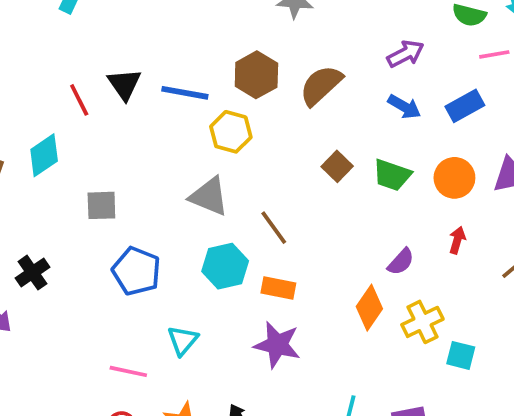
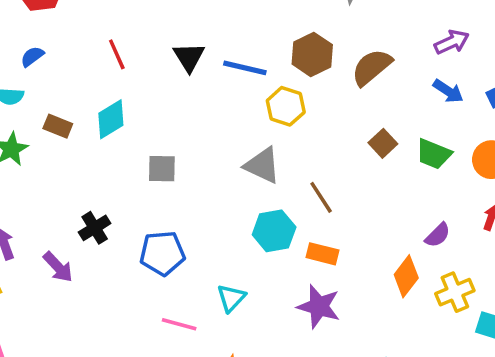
red line: (79, 100) -> (117, 54), moved
blue pentagon: (136, 271) -> (162, 253), moved, turned -30

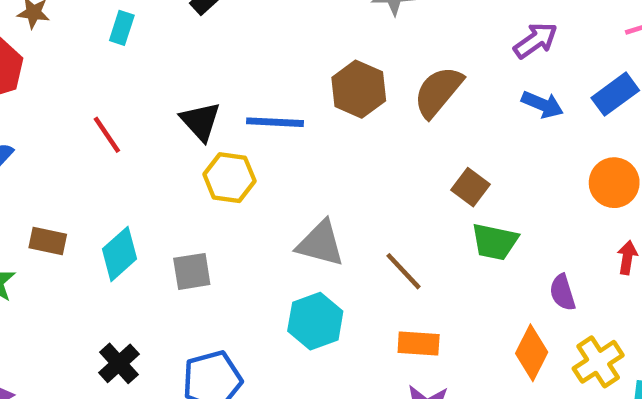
yellow hexagon: (286, 106) -> (229, 178), moved
cyan diamond: (111, 119) -> (119, 254), moved
green trapezoid: (434, 154) -> (495, 242), moved
cyan hexagon: (274, 231) -> (315, 321), moved
purple semicircle: (438, 235) -> (562, 292), turned 128

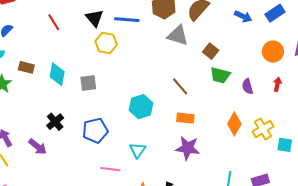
gray triangle: (320, 244) -> (178, 35), moved
cyan diamond: (119, 254) -> (57, 74), turned -40
purple semicircle: (562, 292) -> (247, 86), moved

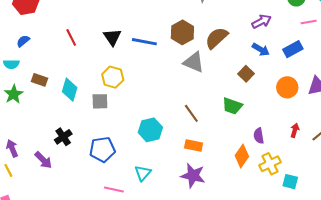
yellow hexagon: (106, 43) -> (113, 77), moved
brown square: (211, 51) -> (246, 74), moved
red arrow: (277, 84) -> (295, 130), moved
purple semicircle: (247, 86) -> (259, 136), moved

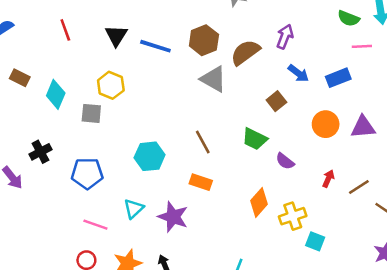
purple arrow: (261, 21) -> (285, 37), moved, turned -48
purple semicircle: (259, 136) -> (285, 161), moved, turned -49
purple star: (193, 176) -> (173, 217), moved

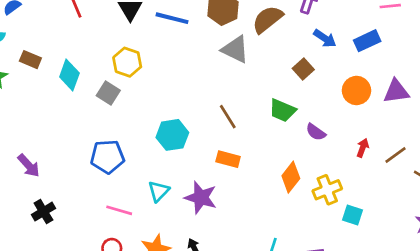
gray square: (91, 113) -> (108, 93), turned 30
black cross: (40, 152) -> (43, 212), moved

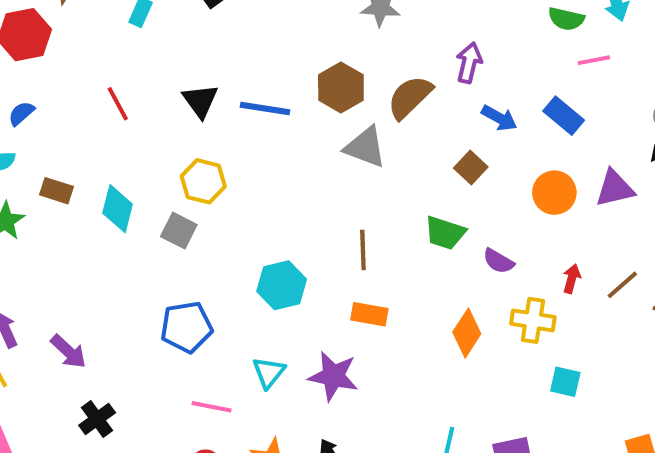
blue rectangle: (367, 41) -> (564, 116), turned 70
brown line: (228, 117) -> (363, 250), turned 35
yellow cross: (327, 190) -> (533, 320), moved, turned 36

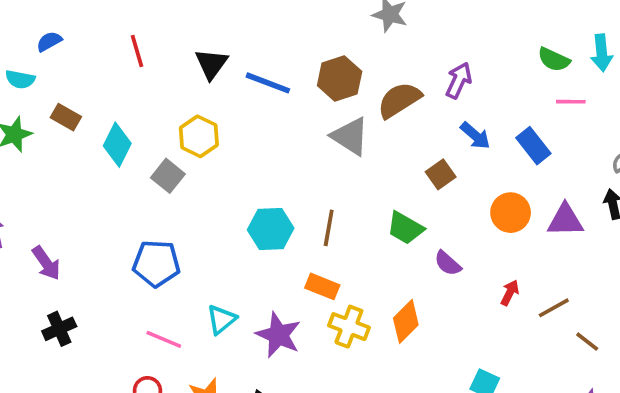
cyan hexagon: (282, 285) -> (271, 229), moved
yellow cross: (533, 320) -> (349, 327), moved

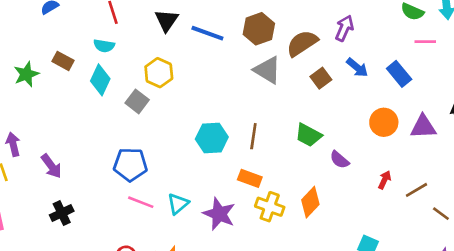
cyan semicircle: (20, 79) -> (104, 46), moved
brown square: (441, 174) -> (321, 78), moved
pink line: (164, 339) -> (141, 202), moved

